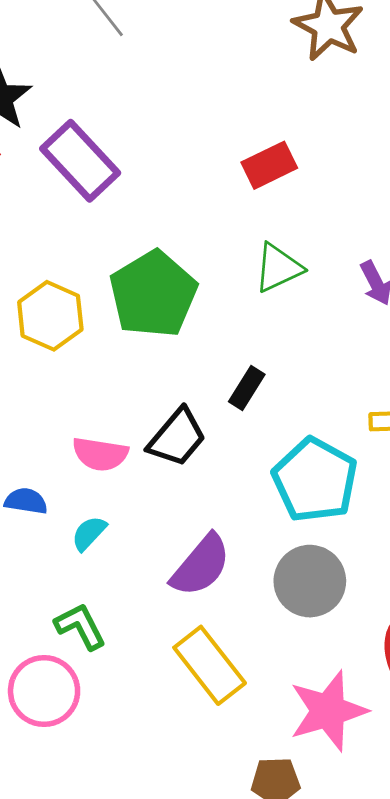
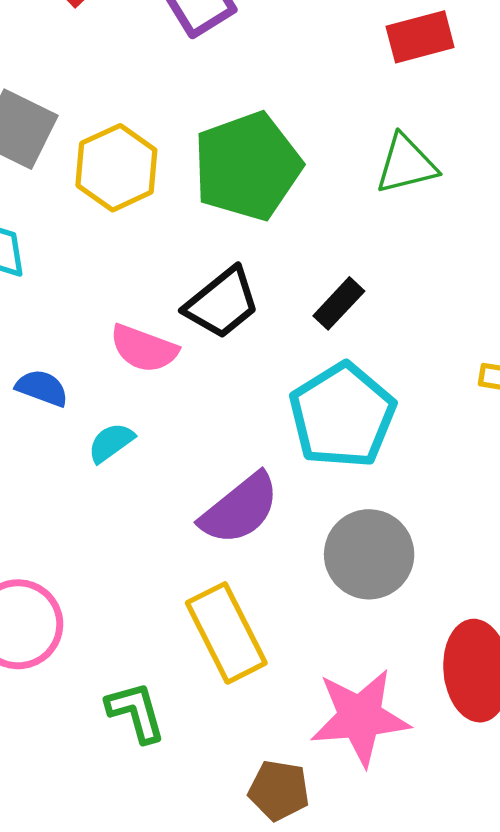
black trapezoid: (177, 437) -> (222, 303), moved
cyan pentagon: (315, 480) -> (342, 415), moved
green L-shape: (80, 626) -> (136, 712), moved

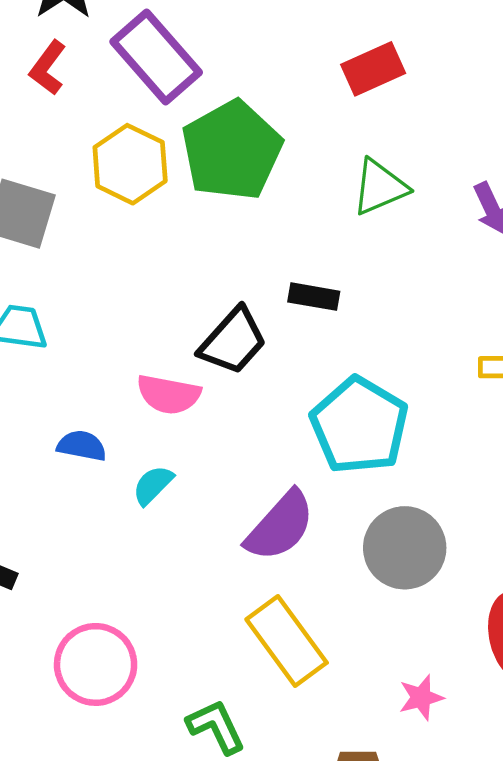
green pentagon: (247, 166) -> (232, 150), moved
yellow hexagon: (116, 168) -> (130, 164), moved
black rectangle: (339, 303) -> (314, 297), moved, turned 66
pink star: (360, 717) -> (421, 698), size x0.5

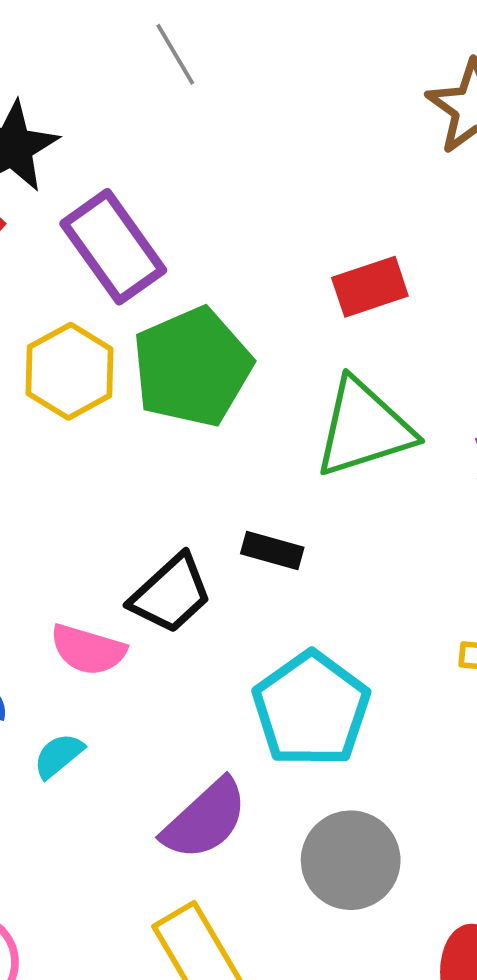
green triangle: (380, 187) -> (364, 428), size x1.5

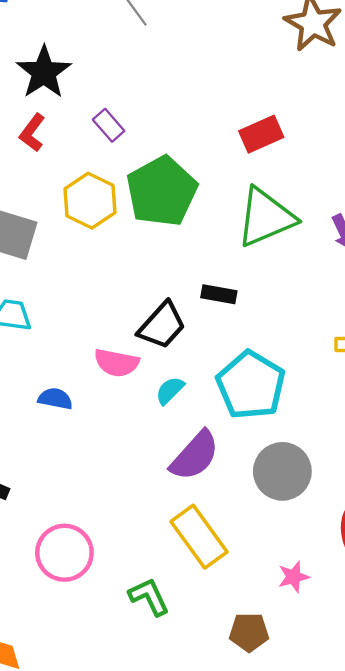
purple rectangle: (113, 247) -> (109, 125), size x0.5
cyan semicircle: (58, 756) -> (170, 390), moved

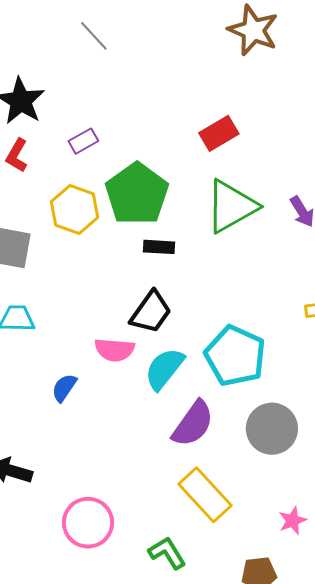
purple rectangle: (109, 125) -> (83, 141), turned -72
black rectangle: (219, 294) -> (159, 247), moved
cyan semicircle: (170, 390) -> (164, 369), size x1.6
blue semicircle: (55, 399) -> (64, 388), turned -60

